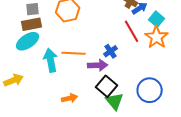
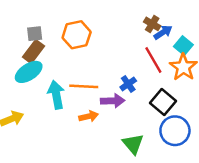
brown rectangle: (32, 24) -> (33, 52), turned -42
black square: (107, 86) -> (163, 102), moved
orange arrow: (70, 98) -> (89, 116), moved

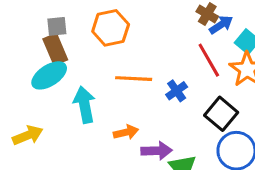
brown rectangle: (33, 52) -> (55, 49), turned -60
orange line: (84, 86) -> (134, 79), moved
purple arrow: (113, 101) -> (157, 151), moved

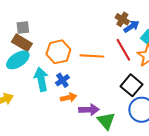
orange hexagon: (111, 28) -> (58, 52), moved
brown rectangle: (55, 49) -> (22, 43), turned -36
orange line: (134, 79) -> (92, 56), moved
blue cross: (177, 91) -> (62, 80), moved

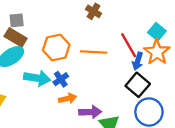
brown cross: (122, 19) -> (94, 11), moved
blue arrow: (132, 26) -> (138, 61), moved, turned 140
cyan arrow: (41, 79) -> (37, 78), turned 110

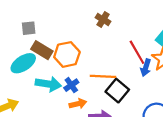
brown rectangle: (16, 37) -> (42, 50), moved
orange line: (94, 52) -> (103, 76), moved
black square: (138, 85) -> (117, 91), moved

